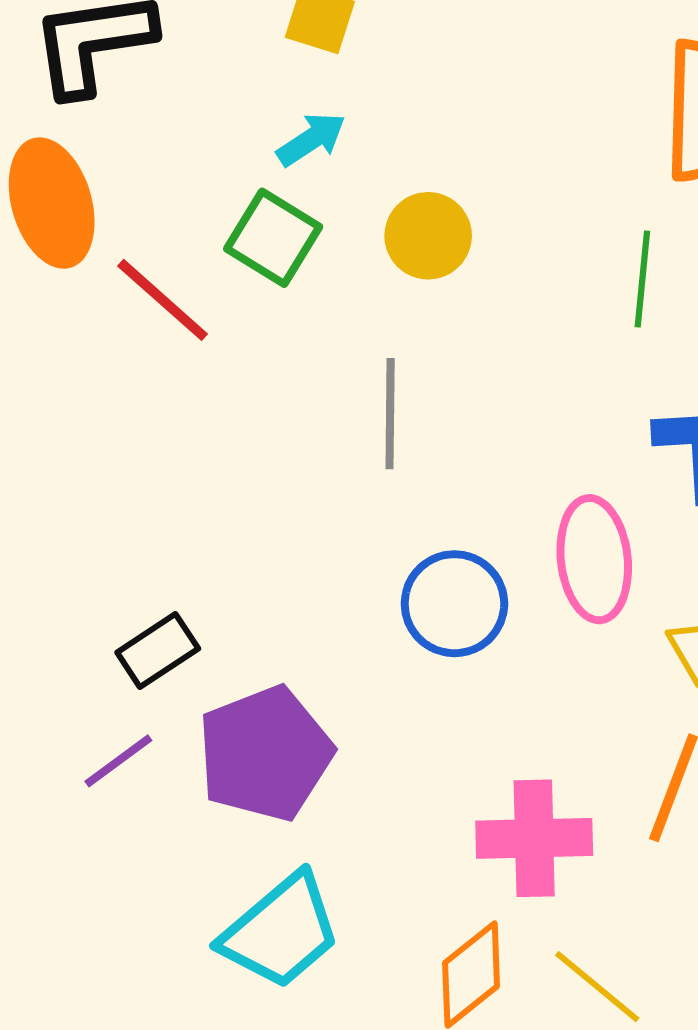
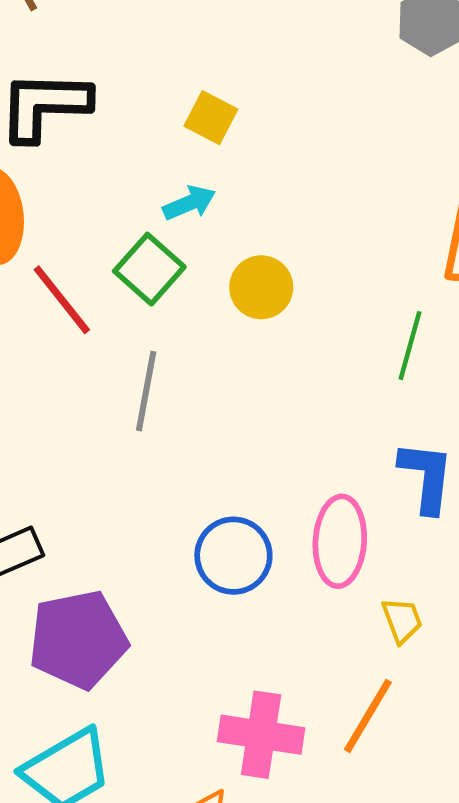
gray line: (390, 414) -> (146, 391), moved

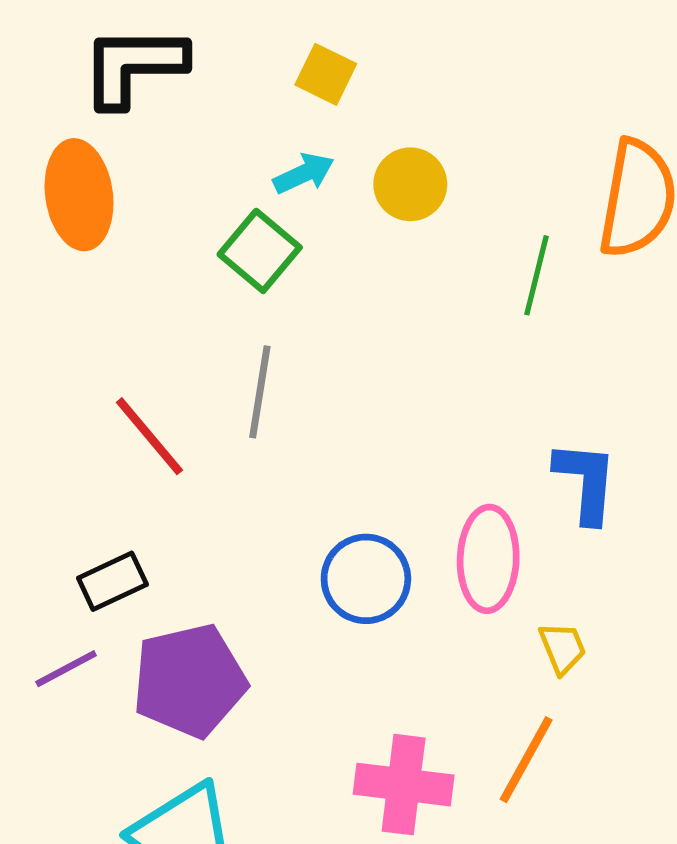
yellow circle: (261, 287) -> (410, 184), moved
red line: (62, 300) -> (149, 436), moved
green line: (410, 346) -> (537, 275), moved

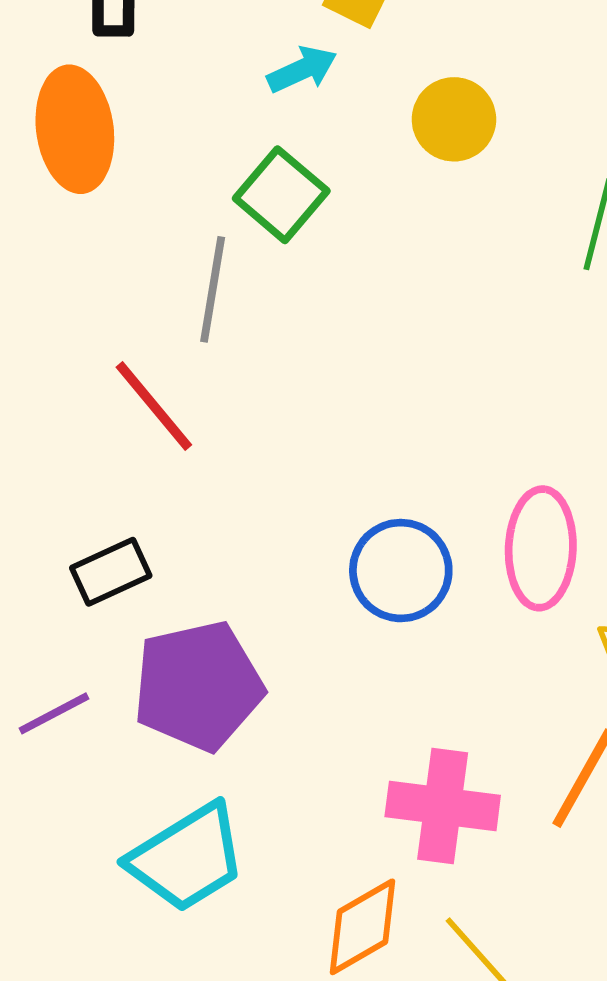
cyan arrow: (304, 173) -> (302, 70), moved
gray line: (260, 392) -> (213, 289), moved
purple line: (66, 669) -> (54, 713), moved

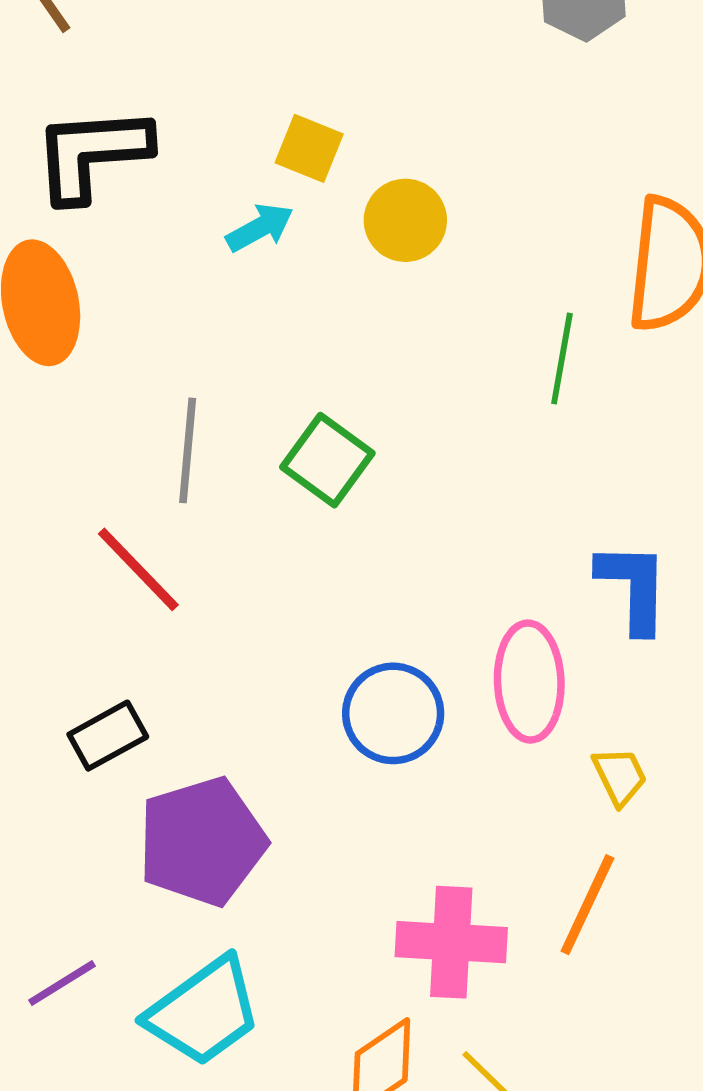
yellow circle: (454, 119) -> (405, 220), moved
green square: (281, 195) -> (327, 460), moved
purple line: (54, 713) -> (62, 983), moved

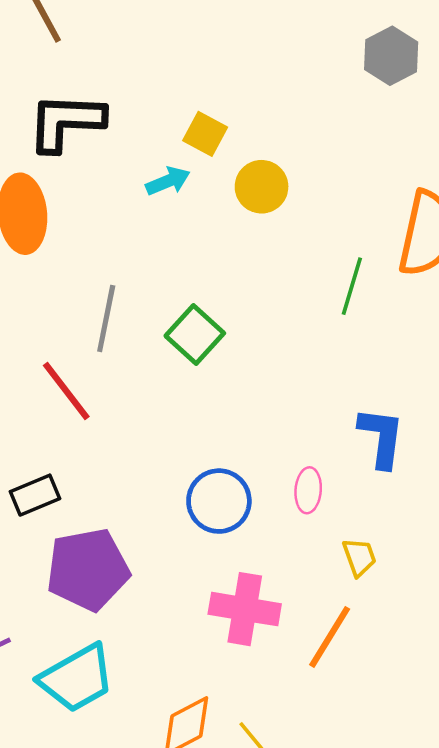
pink ellipse: (529, 682) -> (308, 490), size x0.6
pink cross: (451, 942) -> (245, 609), moved

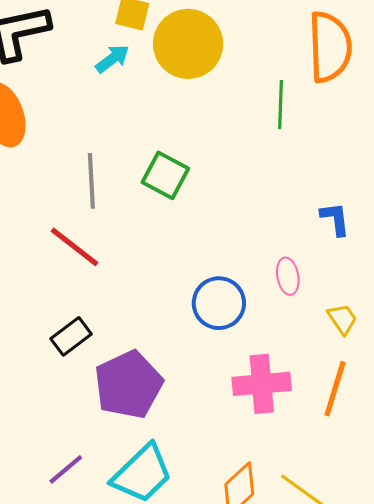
yellow circle: (262, 187) -> (188, 44), size x1.6
blue L-shape: (381, 437) -> (335, 219), size x0.7

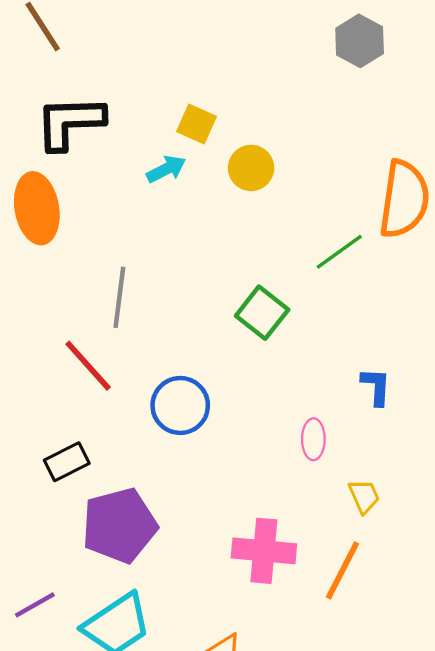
yellow circle: (188, 44) -> (251, 168), size x0.6
green line: (281, 104) -> (339, 252), turned 42
green square: (165, 175) -> (262, 313), moved
blue circle: (219, 303) -> (180, 405), moved

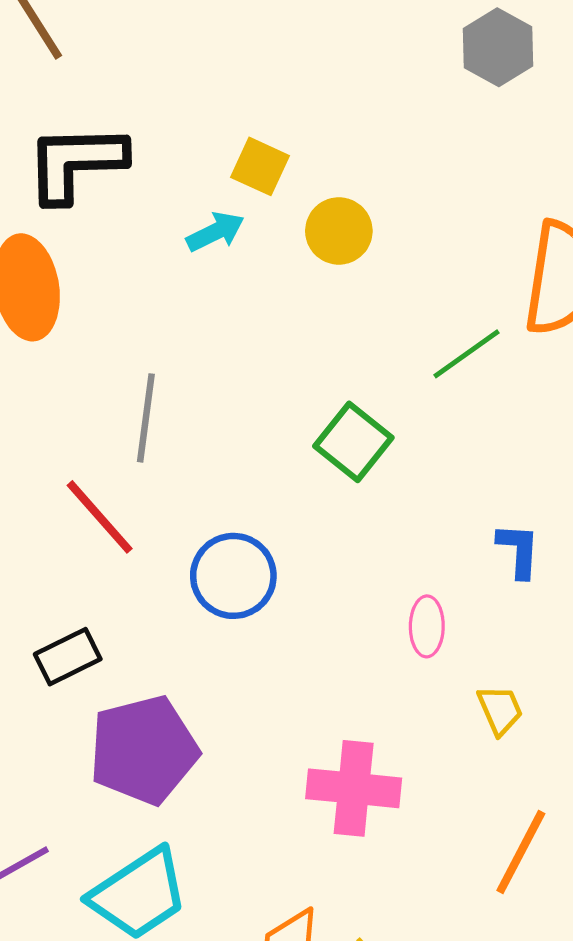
orange line: (342, 570) -> (521, 852), moved

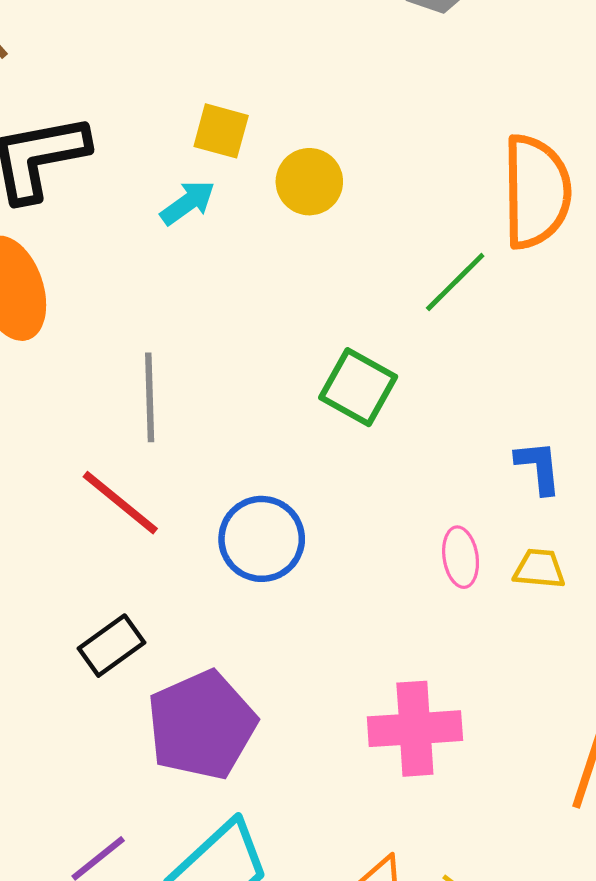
yellow trapezoid: (500, 710) -> (539, 569), moved, turned -52

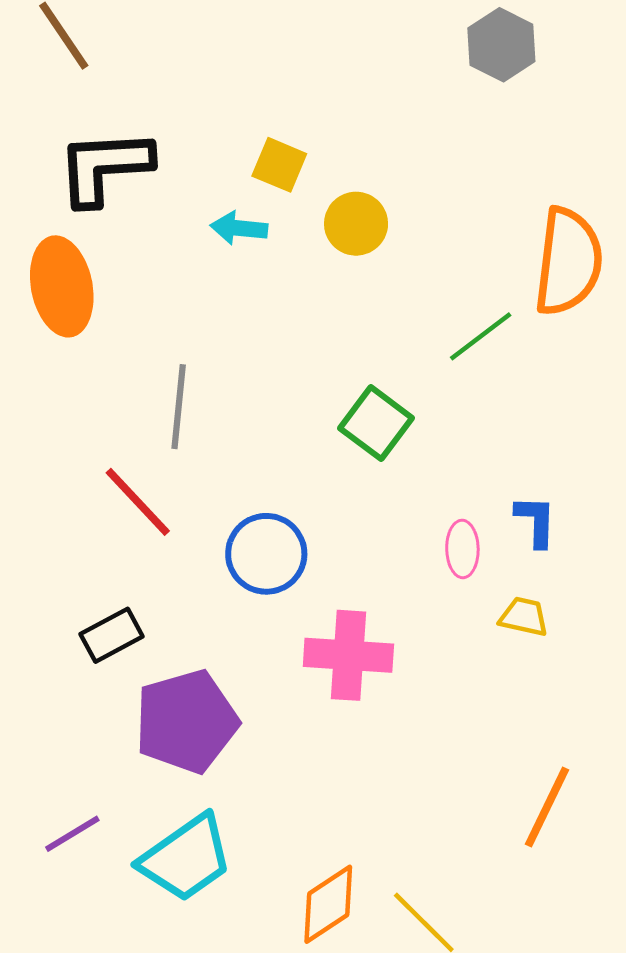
cyan arrow: (188, 203) -> (239, 228), turned -146
pink ellipse: (461, 557) -> (462, 549), moved
pink cross: (415, 729) -> (348, 655), moved

